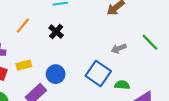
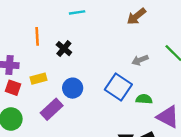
orange line: (23, 26) -> (37, 36), turned -42
black cross: (56, 32) -> (64, 49), moved

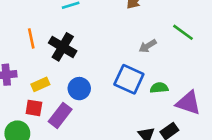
black cross: (64, 49) -> (63, 47), size x1.5
red square: (13, 88) -> (34, 108), moved

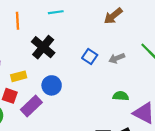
orange line: (31, 38) -> (18, 21), moved
blue square: (129, 79) -> (90, 57), moved, size x0.6

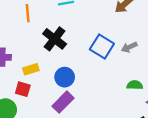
blue square: (90, 57) -> (102, 46), size x1.5
purple rectangle: (31, 106) -> (63, 102), moved

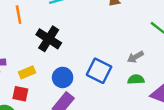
blue square: (102, 46) -> (99, 71), moved
gray arrow: (129, 47) -> (135, 57), moved

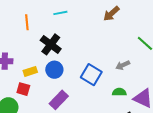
blue circle: (63, 77) -> (54, 70), moved
green semicircle: (136, 79) -> (119, 92), moved

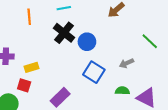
black cross: (51, 44) -> (64, 33), moved
blue circle: (54, 70) -> (87, 42), moved

